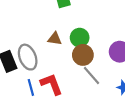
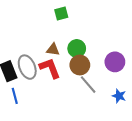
red L-shape: (51, 84) -> (50, 68), moved
blue line: (31, 87) -> (15, 96), moved

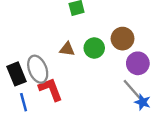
brown circle: (80, 65) -> (123, 39), moved
red L-shape: (50, 68) -> (51, 89), moved
gray line: (88, 85) -> (132, 89), moved

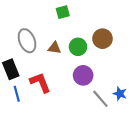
purple circle: (138, 63) -> (83, 75), moved
gray ellipse: (38, 69) -> (27, 41), moved
gray line: (132, 89) -> (100, 99), moved

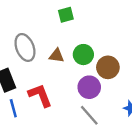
brown circle: (102, 39) -> (108, 67), moved
gray line: (100, 99) -> (89, 115), moved

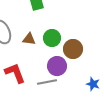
gray line: (89, 115) -> (47, 82), moved, turned -60

